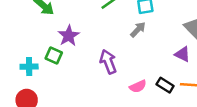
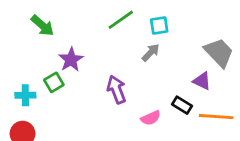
green square: (54, 55) -> (54, 82), turned 35
black rectangle: (165, 85) -> (182, 105), moved

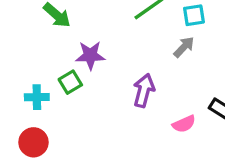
purple star: (71, 60) -> (90, 55), turned 30
purple arrow: (116, 90) -> (144, 90), turned 36

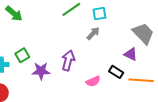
purple star: (90, 55) -> (41, 71), moved

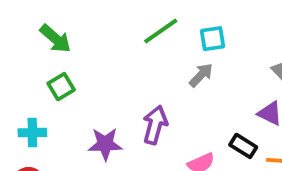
green square: (22, 55) -> (61, 87), moved

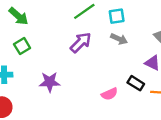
gray arrow: (201, 75) -> (119, 39), moved, turned 70
purple arrow: (155, 125) -> (81, 42), moved, turned 30

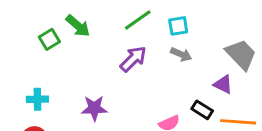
green arrow: (18, 16) -> (78, 26), moved
green square: (22, 46) -> (49, 39), moved

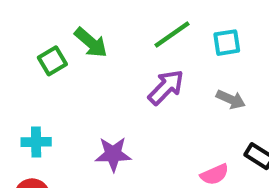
gray arrow: (181, 54) -> (231, 99), moved

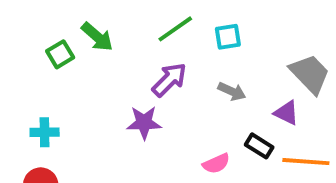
purple star: (113, 154) -> (144, 123), moved

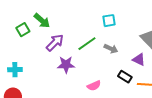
green line: (175, 29) -> (87, 44), moved
purple arrow: (169, 80) -> (55, 43), moved
pink semicircle: (216, 164) -> (94, 86), moved

